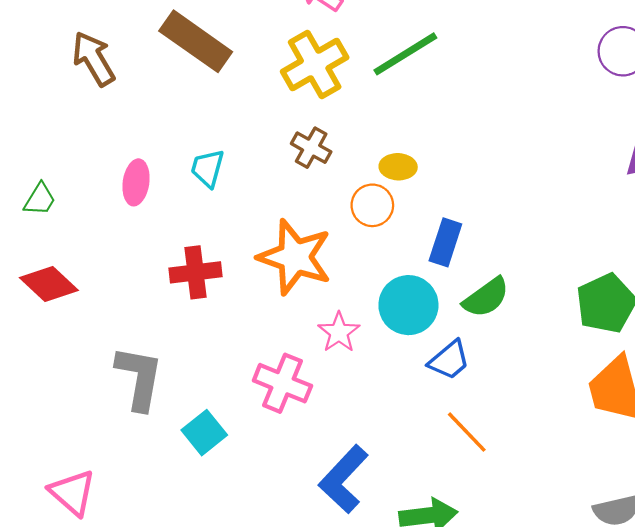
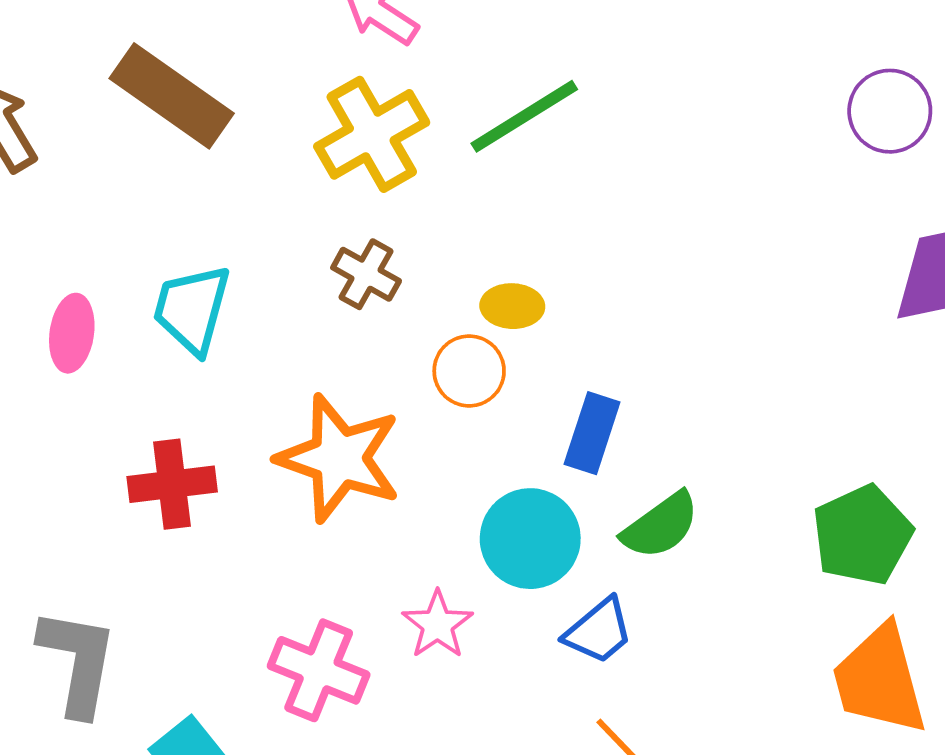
cyan trapezoid: (207, 168) -> (192, 309), size x1.4
pink star: (339, 332) -> (438, 625), moved

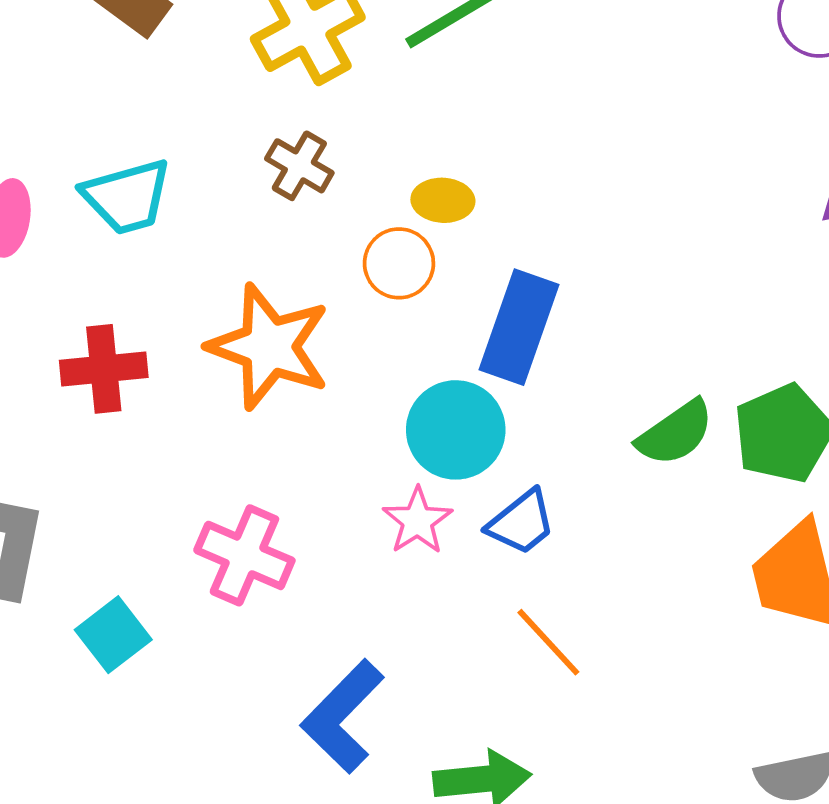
cyan trapezoid: (192, 309) -> (127, 197), turned -122
blue rectangle: (592, 433) -> (519, 327), size x1.4
green semicircle: (661, 526) -> (675, 433), moved
pink star: (438, 625) -> (417, 521), moved

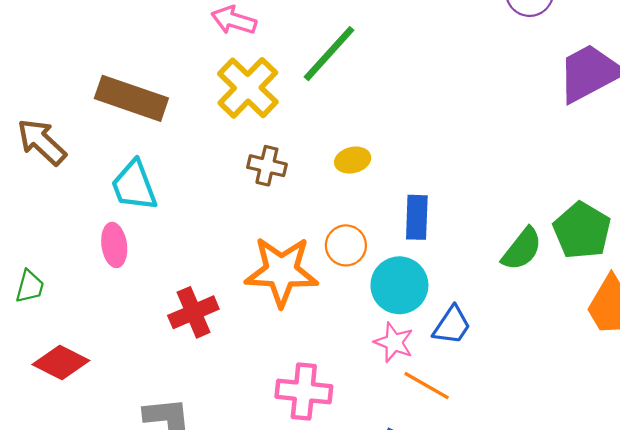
cyan trapezoid: (127, 197) -> (134, 186), moved, turned 102
orange circle: (399, 263) -> (346, 245), moved
blue rectangle: (519, 327) -> (417, 217), size x0.7
orange line: (548, 642) -> (427, 386), moved

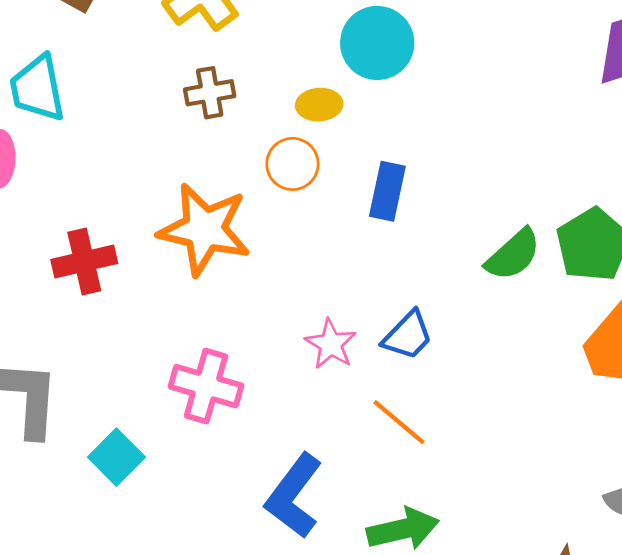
brown cross: (267, 166) -> (210, 93), turned -33
orange circle: (346, 245) -> (292, 164), moved
cyan circle: (399, 285) -> (377, 43), moved
orange line: (427, 386) -> (399, 422), moved

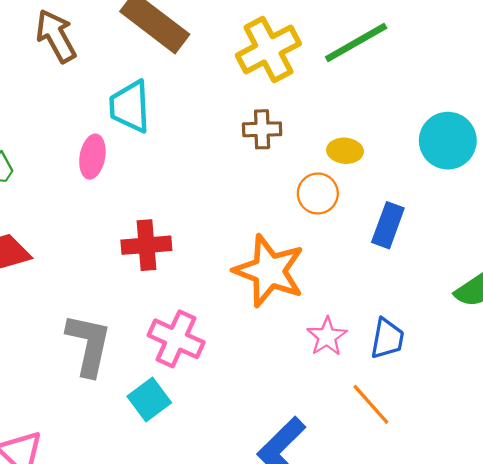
cyan circle: (377, 43) -> (448, 141), moved
orange star: (204, 229) -> (269, 271), moved
blue trapezoid: (408, 335) -> (387, 339), turned -42
pink cross: (206, 386) -> (176, 339), moved

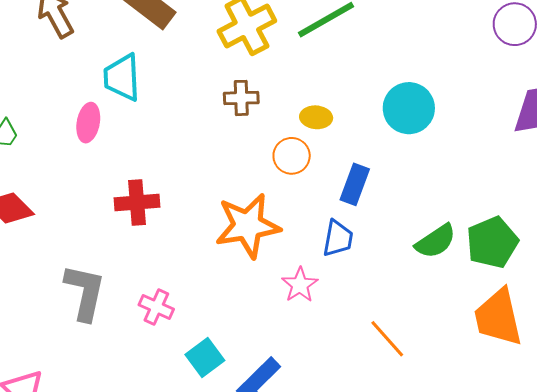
orange star: (269, 271) -> (248, 226), turned -30
pink cross: (176, 339) -> (156, 307), moved, size x0.7
blue trapezoid: (387, 339) -> (338, 238), moved
cyan square: (149, 400) -> (205, 357), moved
orange line: (371, 404) -> (387, 339), moved

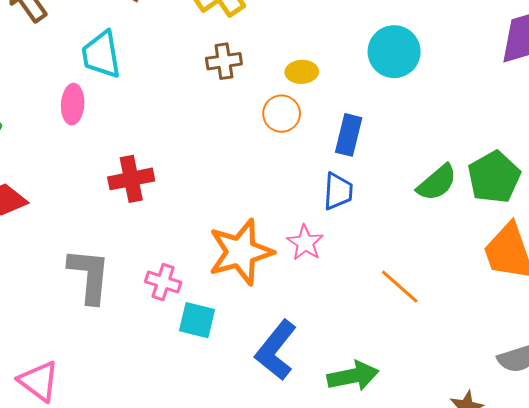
orange star: (248, 226) -> (241, 252), moved
cyan square: (205, 357) -> (197, 320), moved, turned -33

